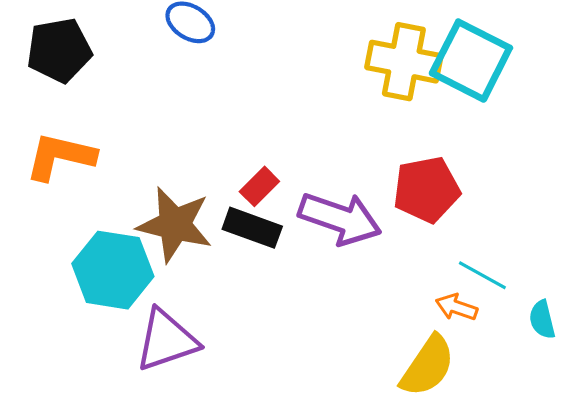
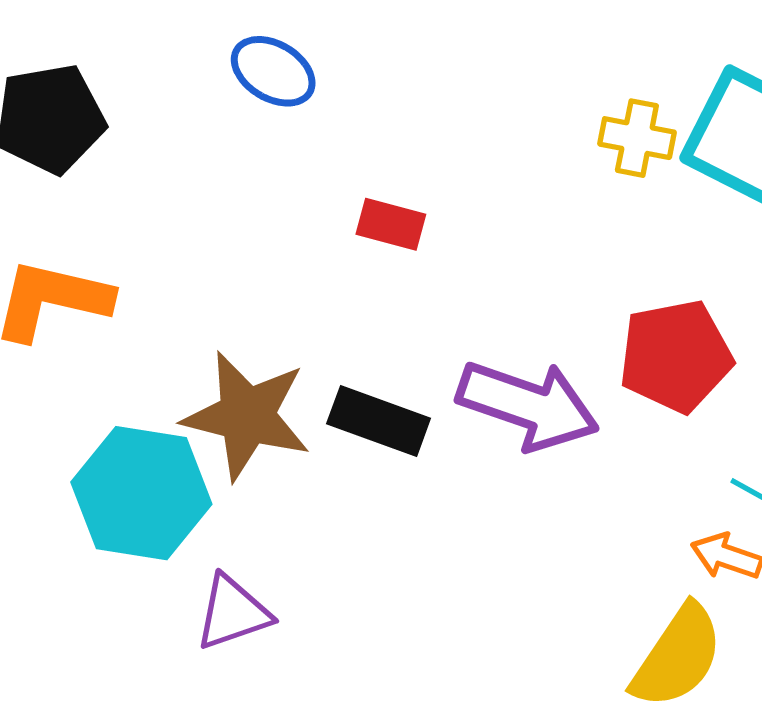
yellow cross: (404, 62) -> (637, 138), size x0.6
red rectangle: (259, 186) -> (391, 224), moved, turned 60
purple triangle: (167, 340) -> (233, 613), size x0.7

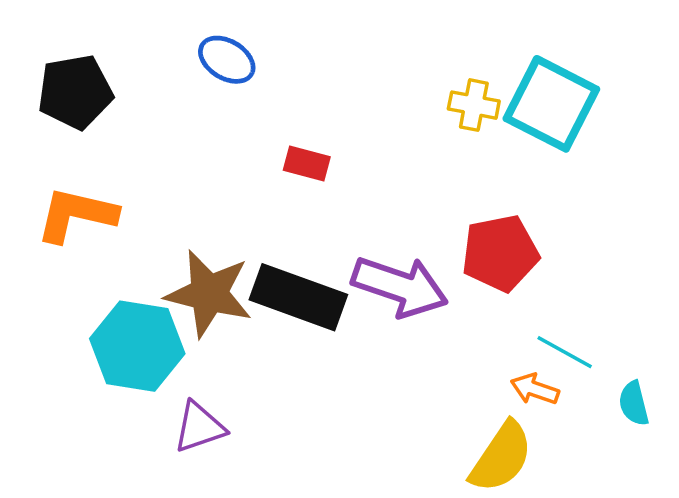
black rectangle: (379, 421) -> (298, 297), size x1.4

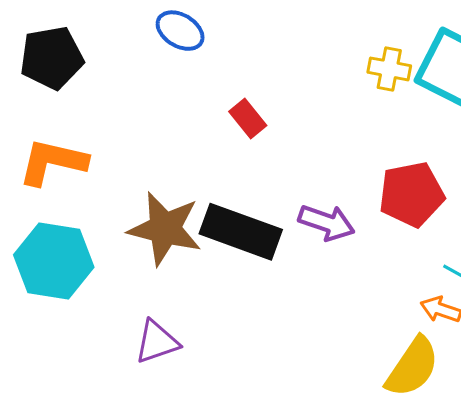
red rectangle: (307, 164) -> (248, 118), turned 36
purple arrow: (400, 286) -> (327, 223), size x0.7
cyan hexagon: (137, 346) -> (54, 261), moved

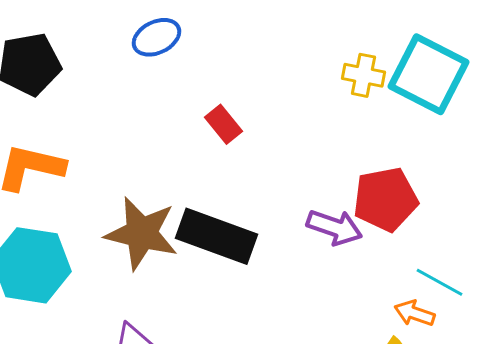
blue ellipse: (180, 31) -> (156, 37), turned -57
purple arrow: (327, 223) -> (334, 227), moved

